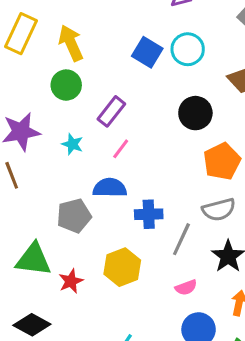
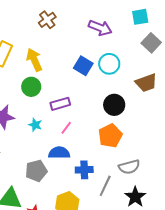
purple rectangle: (111, 111) -> (60, 104), turned 36
orange pentagon: (222, 161) -> (110, 136), moved

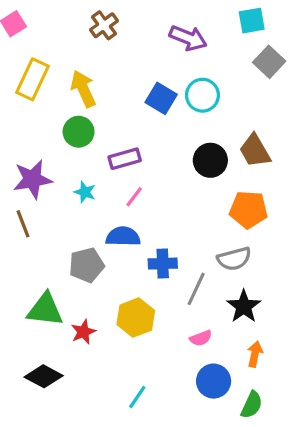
brown trapezoid: (146, 83) -> (255, 151), moved, turned 80
orange pentagon: (110, 136) -> (248, 210), moved, turned 30

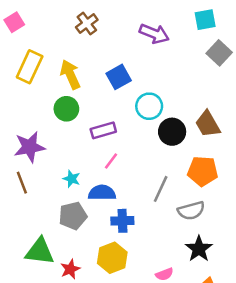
cyan circle: (202, 95) -> (149, 106), moved
blue square: (161, 98) -> (119, 77), moved, turned 30
cyan star: (85, 192) -> (72, 179), moved
blue cross: (163, 264) -> (122, 221), moved
gray line: (196, 289) -> (161, 189), moved

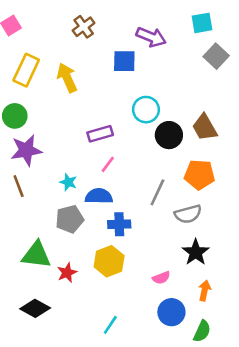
blue square: (119, 77) -> (124, 61), moved, turned 30
green circle: (66, 109) -> (15, 116), moved

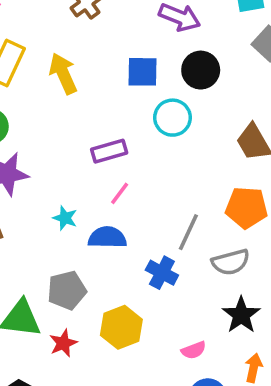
blue square: (124, 61) -> (143, 72), moved
black circle: (169, 135) -> (201, 70), moved
gray pentagon: (70, 219) -> (67, 290), moved
blue cross: (119, 224) -> (162, 273), moved, turned 30

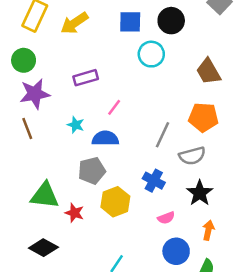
yellow arrow: (63, 74) -> (74, 23), turned -100
purple rectangle: (109, 151) -> (86, 78), moved
blue cross: (162, 273) -> (154, 181), moved
gray pentagon: (67, 290) -> (92, 171), moved
red star: (63, 343) -> (74, 213), turned -30

